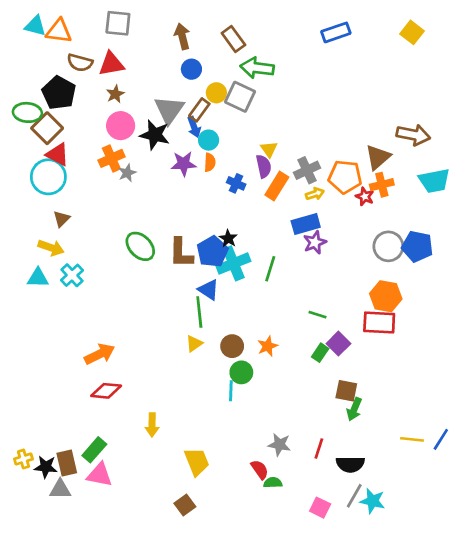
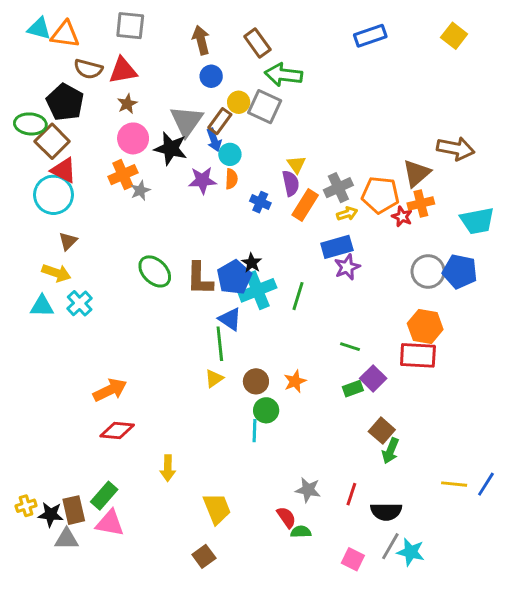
cyan trapezoid: (434, 181) -> (477, 221), moved
green rectangle: (320, 353) -> (353, 389), turned 36
brown square: (346, 391) -> (382, 431), turned 30

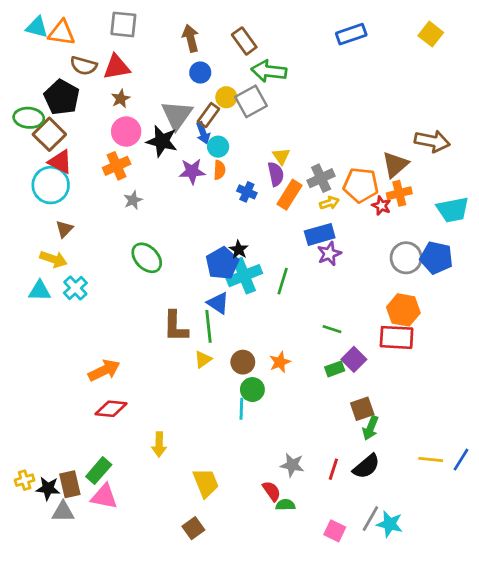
gray square: (265, 107) -> (251, 101), turned 36
gray star: (140, 190) -> (133, 200), moved
brown L-shape: (200, 279) -> (176, 326), moved
brown square: (382, 431) -> (362, 409), turned 30
black semicircle: (386, 512) -> (366, 466), moved, turned -40

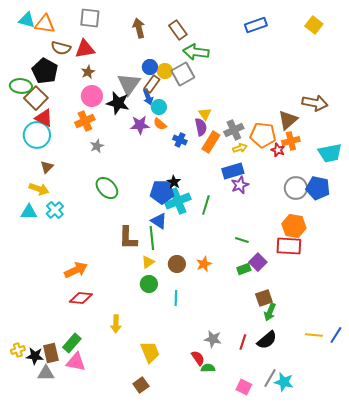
blue circle: (200, 73) -> (150, 67), moved
orange semicircle: (219, 170) -> (160, 124), turned 128
blue pentagon: (222, 263) -> (162, 192), turned 30
green circle: (252, 390) -> (149, 284), moved

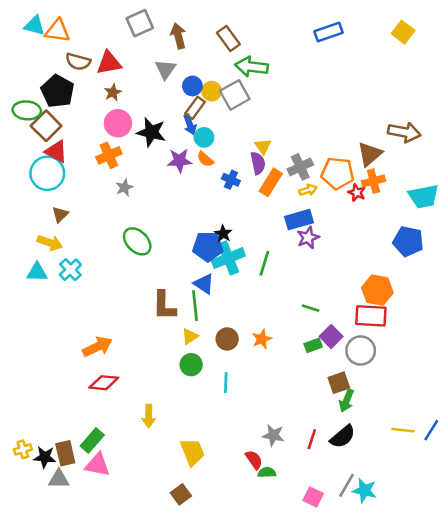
gray square: (90, 18) -> (140, 23), moved, turned -30
gray triangle: (129, 84) -> (165, 69), moved, size x0.7
gray circle: (296, 188) -> (361, 351), moved

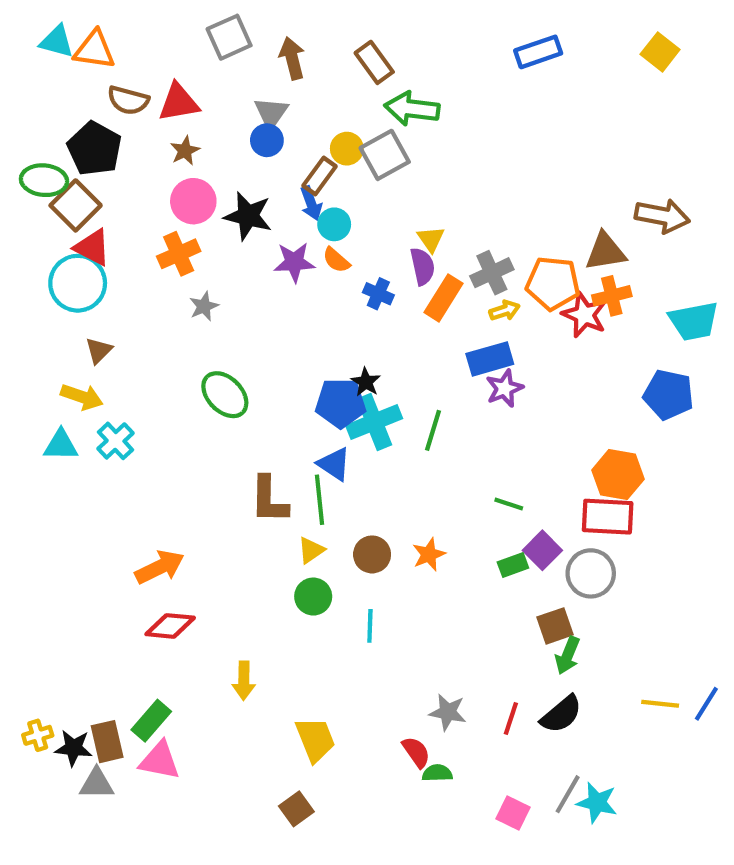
blue circle: (192, 86) -> (267, 140), moved
brown triangle: (370, 154) -> (605, 252), turned 32
red star: (357, 193) -> (584, 315), size x1.5

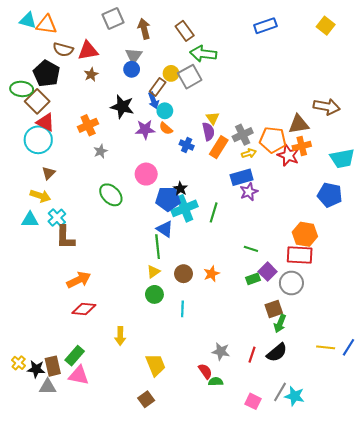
pink circle: (193, 201) -> (146, 174), moved
brown L-shape: (269, 500) -> (65, 237), moved
yellow cross: (38, 735) -> (19, 363), turned -32

